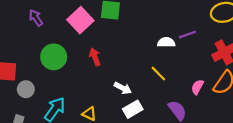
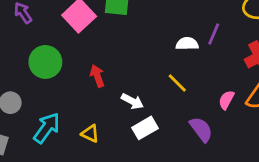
purple line: (187, 35) -> (214, 34), turned -48
red arrow: (95, 57) -> (97, 76), moved

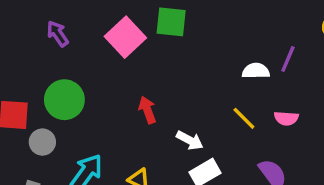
green circle: (45, 62) -> (64, 100), moved
pink semicircle: (226, 100) -> (286, 118), moved, turned -114

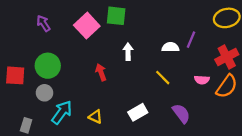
pink semicircle: (286, 118) -> (202, 80), moved
white arrow: (190, 140) -> (128, 52), moved, turned -119
gray circle: (42, 142) -> (44, 93), moved

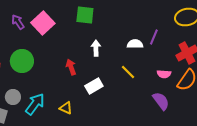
pink square: (87, 26) -> (43, 23), moved
gray circle: (44, 93) -> (13, 97), moved
white rectangle: (138, 112) -> (94, 86), moved
purple semicircle: (181, 113) -> (161, 101), moved

